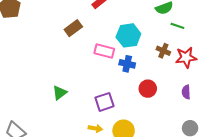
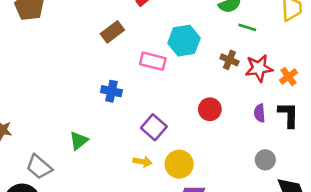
blue cross: (127, 64) -> (111, 91), moved
green triangle: (60, 93) -> (79, 141), moved
purple square: (104, 102) -> (154, 127), turned -30

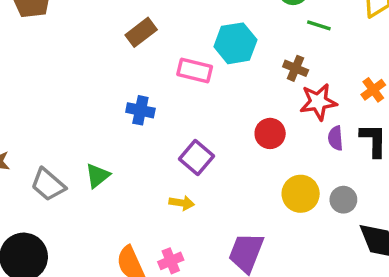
red star: (259, 68) -> (318, 102), moved
yellow circle: (179, 164) -> (301, 194), moved
gray trapezoid: (39, 167) -> (48, 185), moved

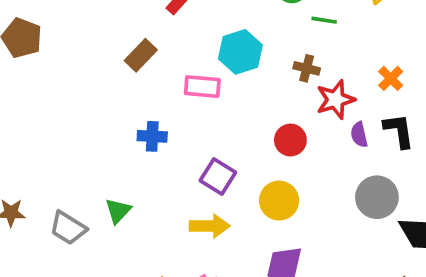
yellow circle: (301, 194) -> (279, 201), moved
gray circle: (343, 200) -> (377, 197), size x1.5
yellow arrow: (182, 203) -> (210, 226), size x1.5

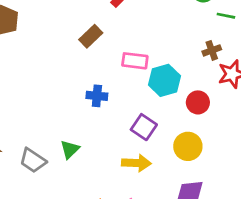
cyan hexagon: (240, 52) -> (164, 80), moved
brown cross: (307, 68) -> (212, 50), turned -36

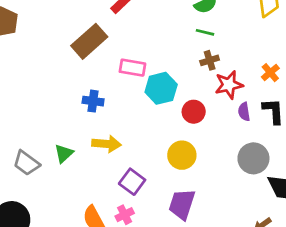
green line: (226, 16) -> (205, 32), moved
brown rectangle: (91, 36) -> (89, 41), size x1.5
purple square: (144, 127) -> (132, 182), moved
yellow arrow: (136, 163) -> (107, 144), moved

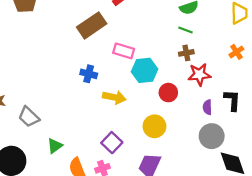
orange cross: (270, 73) -> (236, 52), moved
purple semicircle: (244, 112) -> (207, 107), moved
yellow arrow: (107, 144) -> (114, 97), moved
green triangle: (64, 153) -> (55, 146), moved

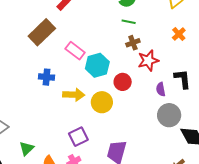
pink rectangle: (124, 51) -> (75, 51), turned 30
yellow circle: (154, 126) -> (102, 102), moved
purple square: (112, 143) -> (78, 137), turned 30

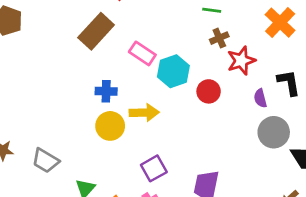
orange cross: (179, 34) -> (280, 23), size x1.6
yellow circle: (102, 102) -> (110, 126), moved

